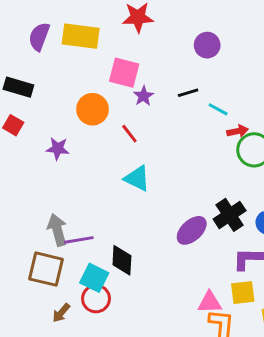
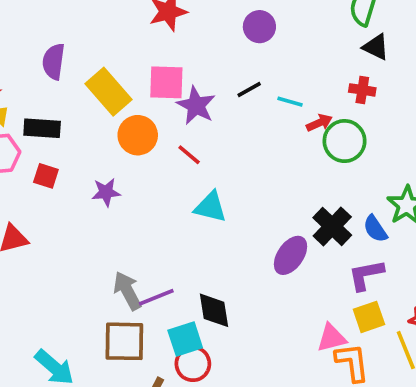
yellow rectangle: (81, 36) -> (108, 92), moved, turned 54
purple star: (144, 96) -> (196, 105), size x1.5
cyan square: (94, 278) -> (185, 339), turned -32

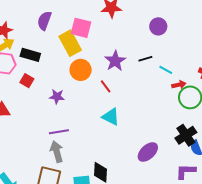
pink square: (166, 82) -> (81, 28), moved
black cross: (332, 226) -> (186, 135), moved
purple line: (156, 297) -> (59, 132), moved

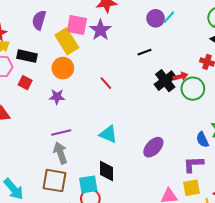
purple star: (115, 61) -> (100, 30), moved
orange circle: (81, 70) -> (63, 68), moved
cyan line: (166, 70) -> (169, 17), moved, turned -72
cyan triangle: (111, 117) -> (108, 134), moved
black cross: (186, 135) -> (165, 81), moved

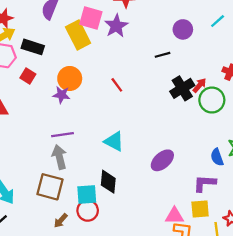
cyan line: (169, 17) -> (218, 21), moved
purple circle: (156, 18) -> (183, 29), moved
orange circle: (63, 68) -> (70, 78), moved
red arrow: (181, 76) -> (200, 85), turned -40

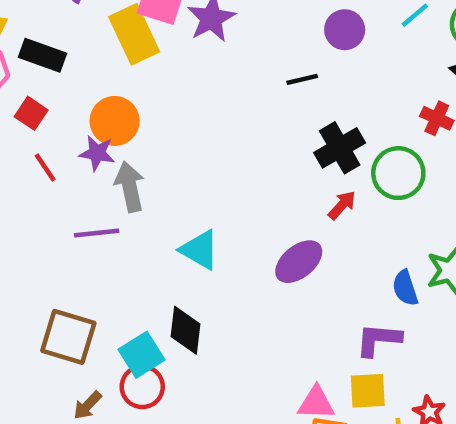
red line: (117, 85) -> (45, 167), moved
red arrow: (200, 85) -> (342, 205), moved
gray arrow: (59, 157) -> (130, 187), moved
purple ellipse: (162, 160) -> (299, 262), moved
cyan square: (87, 195) -> (142, 355), turned -30

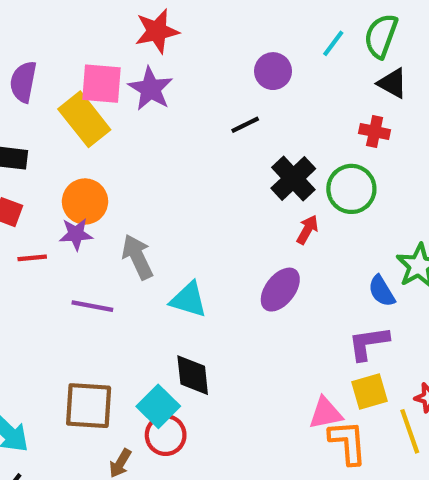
red line: (45, 167) -> (32, 258), turned -48
gray arrow: (130, 187) -> (137, 257), moved
purple line: (97, 233) -> (92, 306), turned 30

